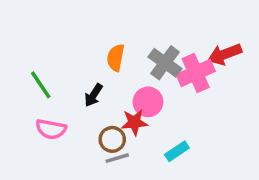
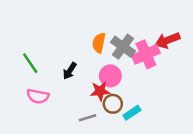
orange semicircle: (116, 58) -> (99, 43), moved
brown circle: (112, 139) -> (113, 104), moved

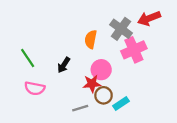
red arrow: (167, 40) -> (149, 18), moved
gray cross: (123, 47) -> (121, 29), moved

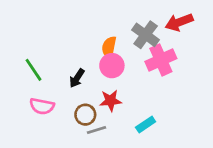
pink circle: (101, 70) -> (112, 66), moved
brown circle: (104, 95) -> (85, 115), moved

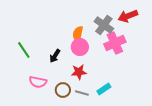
pink semicircle: (42, 106) -> (38, 82), moved
brown circle: (85, 115) -> (63, 90), moved
gray line: (97, 130) -> (82, 93), moved, turned 32

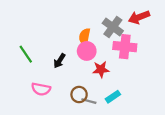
pink cross: (115, 43) -> (125, 47), turned 30
red star: (79, 72) -> (101, 69), moved
brown circle: (63, 90) -> (79, 95), moved

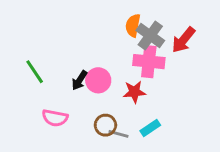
red arrow: (139, 17) -> (183, 40), moved, turned -30
orange semicircle: (85, 37) -> (133, 25), moved
pink cross: (125, 47) -> (149, 62), moved
pink circle: (87, 51) -> (98, 80), moved

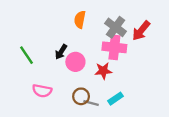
orange semicircle: (133, 25) -> (80, 20), moved
black arrow: (79, 80) -> (61, 52), moved

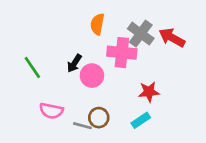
red arrow: (141, 31) -> (172, 38), turned 80
pink cross: (114, 47) -> (122, 53), moved
red star: (103, 71) -> (149, 92), moved
gray line: (91, 103) -> (82, 126), moved

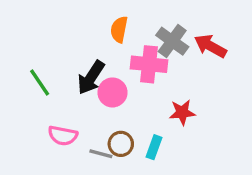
black arrow: (74, 63) -> (91, 78), size x1.5
cyan rectangle: (141, 120) -> (154, 147), moved, turned -36

